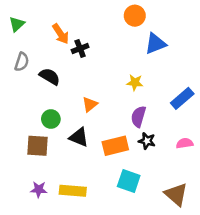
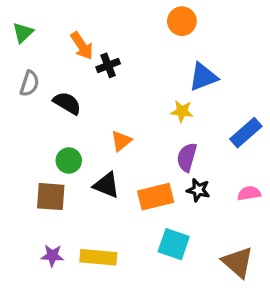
blue triangle: (155, 44) -> (203, 77), moved

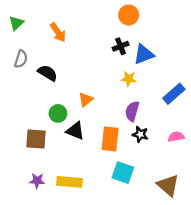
black cross: (108, 65) -> (121, 46), moved
green circle: (69, 161) -> (58, 113), moved
orange rectangle: (156, 197) -> (110, 139), turned -70

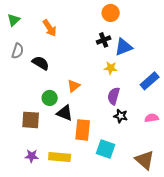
orange rectangle: (110, 139) -> (83, 130), moved

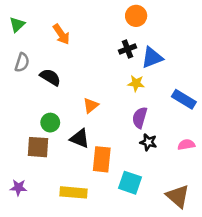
blue rectangle: (150, 81) -> (184, 99), turned 72
green circle: (50, 98) -> (50, 123), moved
purple star: (32, 156) -> (18, 188), moved

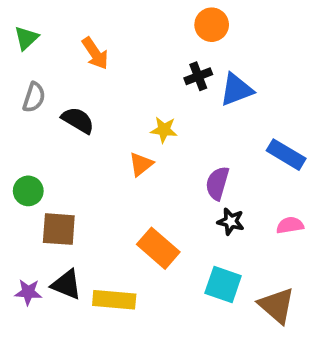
yellow star: (136, 83) -> (164, 130), moved
green circle: (50, 123) -> (28, 191), moved
black triangle: (80, 138) -> (66, 285), moved
orange rectangle: (102, 159) -> (158, 248), turned -55
cyan square: (130, 183) -> (223, 285), moved

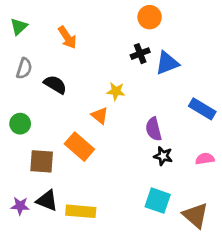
orange triangle: (141, 164) -> (100, 116), turned -42
purple semicircle: (217, 183) -> (154, 129), turned -30
green circle: (28, 191) -> (20, 124), moved
orange rectangle: (158, 248) -> (79, 147), moved

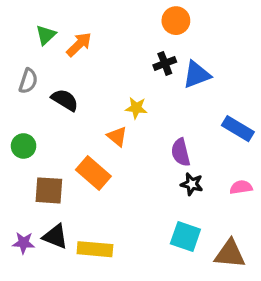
green triangle: (19, 27) -> (46, 35), moved
orange arrow: (67, 37) -> (79, 44), turned -100
brown triangle: (195, 215) -> (230, 254), turned -36

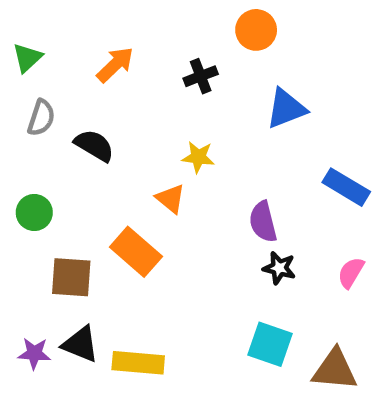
green triangle: (46, 35) -> (27, 58), moved
black cross: (165, 63) -> (201, 76), moved
pink semicircle: (241, 187) -> (351, 273), turned -50

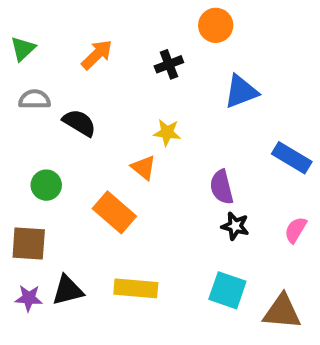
gray semicircle: (41, 118) -> (35, 99), turned -108
green circle: (34, 212) -> (46, 185), moved
brown square: (71, 277) -> (29, 244), moved
black triangle: (80, 344) -> (68, 290), turned -36
yellow rectangle: (138, 363) -> (136, 288), moved

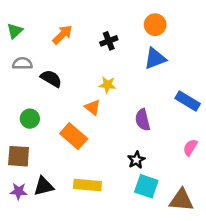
orange circle: (216, 25) -> (155, 25), moved
black star: (235, 226) -> (136, 160), moved, turned 30

